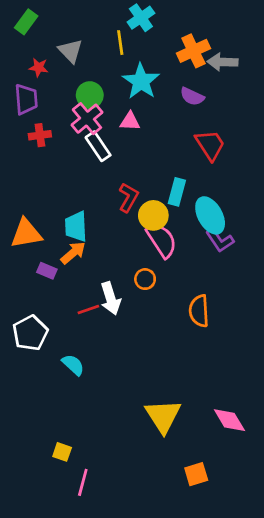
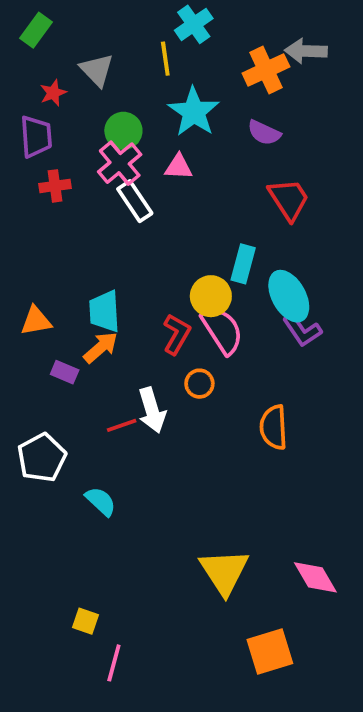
gray arrow: (223, 62) -> (306, 51), moved
red star: (39, 67) -> (53, 93), turned -30
red L-shape: (128, 197) -> (177, 334), moved
orange triangle: (26, 233) -> (36, 321), size x0.7
orange square: (196, 474) -> (270, 651), size x1.4

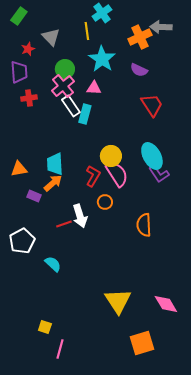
cyan rectangle: (243, 264) -> (85, 114), moved

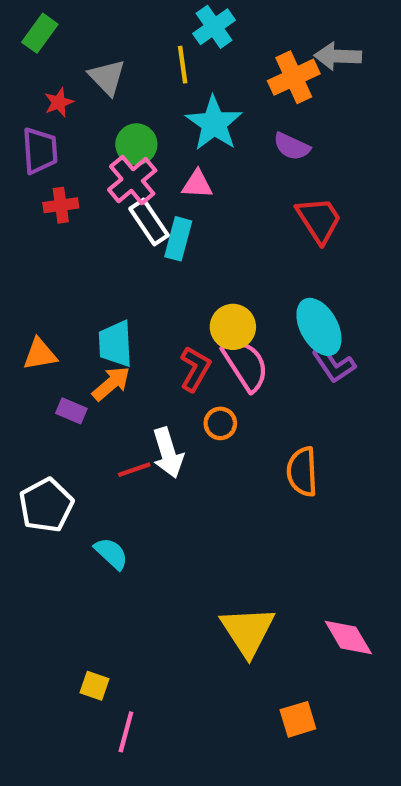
orange square: (142, 343) -> (298, 719), size x0.7

